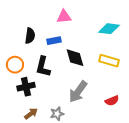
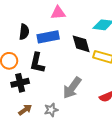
blue rectangle: (54, 41) -> (48, 37), size x1.5
black diamond: (75, 58) -> (81, 44), moved

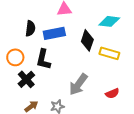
black diamond: (81, 44) -> (87, 40), turned 35
black cross: (20, 83) -> (26, 79), turned -30

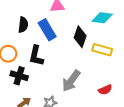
blue rectangle: (54, 33) -> (47, 30), turned 70
black cross: (26, 79) -> (19, 76), turned -30

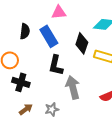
black L-shape: (36, 56) -> (56, 65), moved
gray arrow: (71, 81) -> (73, 87), turned 130

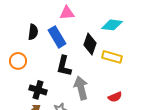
black cross: (21, 82) -> (38, 90), moved

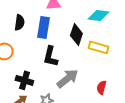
blue rectangle: (57, 37) -> (43, 27), turned 40
gray arrow: (81, 88) -> (67, 78), turned 65
red semicircle: (115, 97) -> (101, 87), turned 128

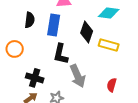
gray arrow: (67, 78) -> (78, 76), turned 105

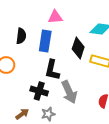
black cross: (35, 78) -> (39, 91), moved

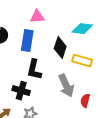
gray arrow: (69, 92) -> (66, 86), moved

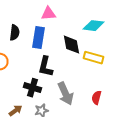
black diamond: (60, 48) -> (72, 45), turned -30
gray arrow: (66, 86) -> (66, 94), moved

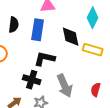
cyan diamond: (94, 26) -> (93, 18), turned -70
black L-shape: (46, 67) -> (45, 59), turned 90

